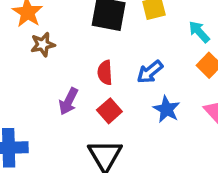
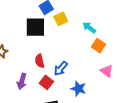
blue arrow: (150, 72) -> (61, 69), moved
blue star: (167, 109) -> (78, 89), moved

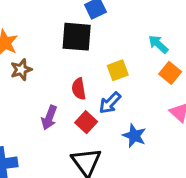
yellow square: (61, 19) -> (118, 70), moved

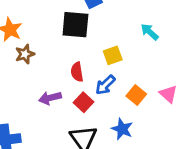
orange square: (170, 73) -> (136, 95), moved
purple arrow: (49, 118) -> (50, 98), turned 55
blue star: (134, 136) -> (122, 129), moved

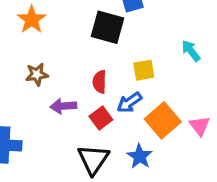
brown star: (25, 54) -> (37, 74), moved
orange square: (136, 95) -> (163, 120), size x1.5

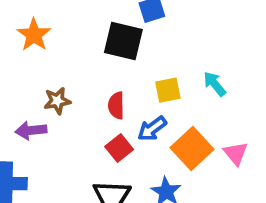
cyan arrow: (191, 51) -> (215, 84), moved
brown star: (37, 74) -> (57, 101), moved
purple arrow: (63, 106) -> (31, 130), moved

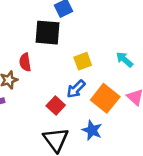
cyan arrow: (215, 84) -> (125, 60), moved
red semicircle: (116, 105) -> (25, 62), moved

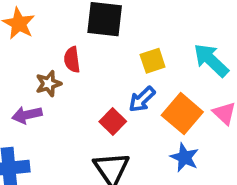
cyan arrow: (125, 60) -> (211, 60), size x1.5
blue star: (92, 130) -> (184, 157), moved

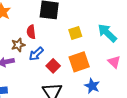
blue arrow: (142, 99) -> (36, 54), moved
orange square: (182, 114) -> (79, 62), moved, turned 30

